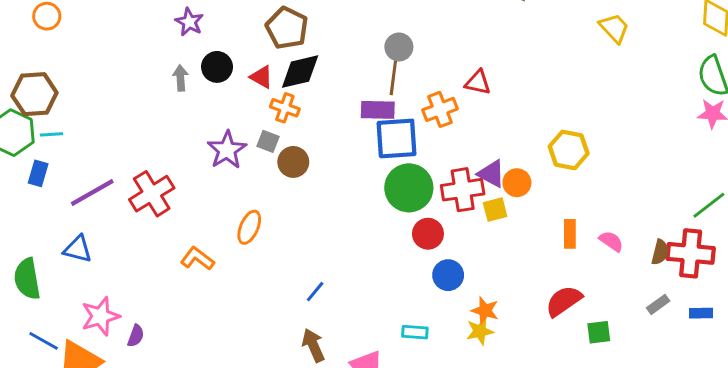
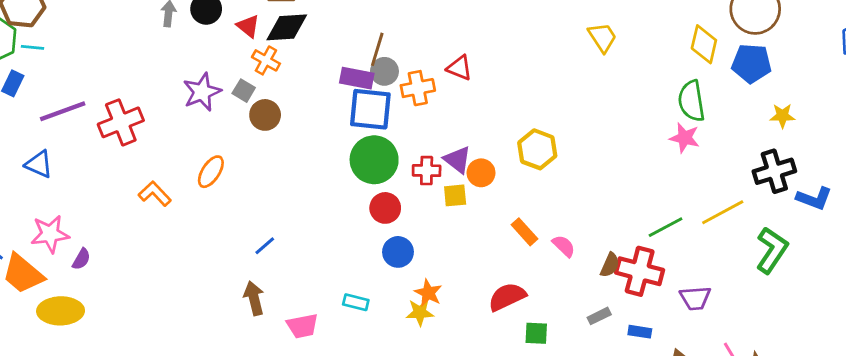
gray circle: (399, 47) -> (384, 71), moved
red cross: (463, 190) -> (427, 171), size x0.7
orange rectangle: (570, 234) -> (524, 232), turned -52

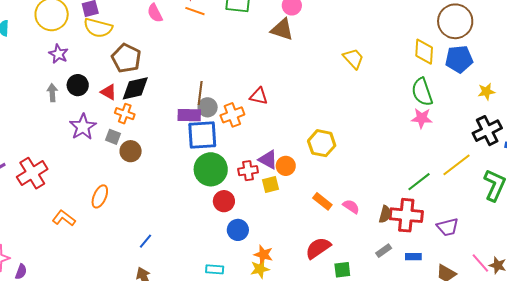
purple star: (202, 92) -> (83, 127), moved

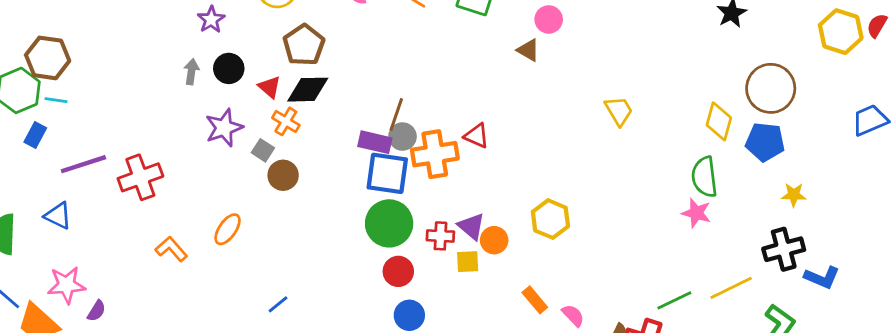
brown triangle: (282, 30) -> (528, 50), size x0.7
orange cross: (232, 115) -> (435, 154), size x1.4

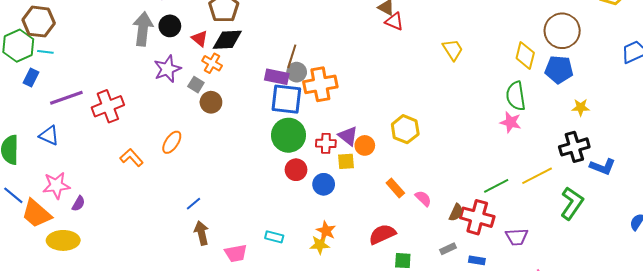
gray arrow: (191, 72) -> (143, 29), size x1.8
red triangle: (477, 136) -> (394, 21), moved
blue line: (278, 304) -> (194, 204), moved
blue circle: (409, 315) -> (324, 184), moved

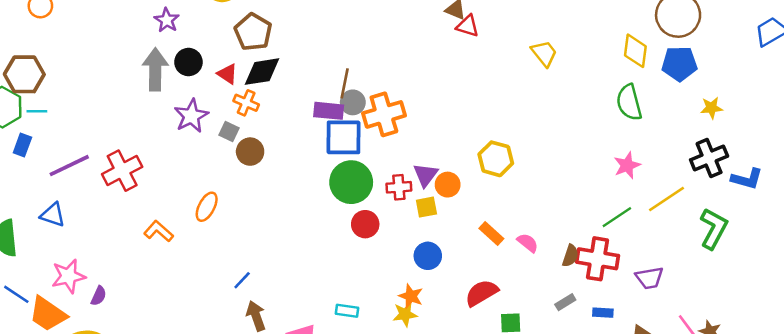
pink star: (511, 122) -> (627, 165), moved, turned -30
purple triangle: (348, 136) -> (426, 175), turned 35
blue circle: (324, 184) -> (428, 256), moved

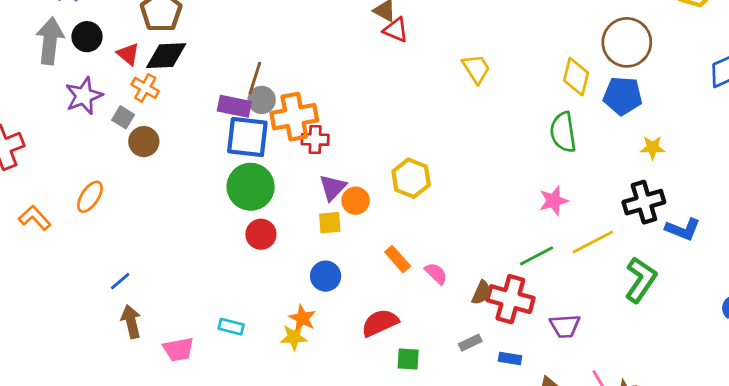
red cross: (399, 187) -> (315, 139), moved

